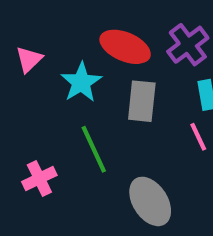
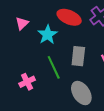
gray rectangle: (142, 101) -> (78, 56), moved

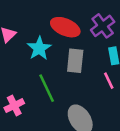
gray rectangle: (78, 56) -> (75, 61), moved

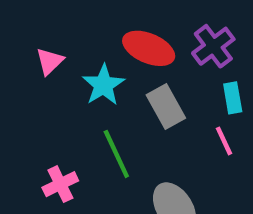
gray rectangle: (75, 61) -> (166, 107), turned -35

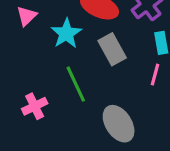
pink line: (224, 141) -> (155, 75), turned 40

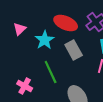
pink cross: (35, 106) -> (25, 86), turned -35

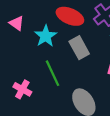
pink triangle: (20, 29) -> (17, 23), turned -40

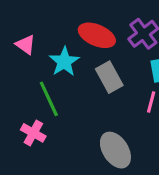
green line: (53, 73) -> (49, 99), moved

